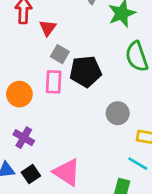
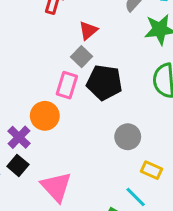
red triangle: (48, 28) -> (88, 30), moved
orange circle: (19, 94) -> (45, 116), moved
black square: (31, 174) -> (18, 165), moved, turned -30

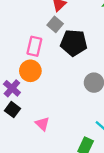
pink rectangle: (67, 85) -> (34, 46), moved
pink triangle: (56, 187) -> (42, 124), size x0.6

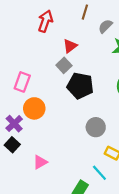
pink rectangle: (34, 46) -> (22, 82), moved
pink triangle: (42, 124) -> (40, 162), turned 40

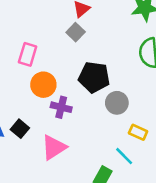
black pentagon: (80, 86) -> (94, 77), moved
purple cross: (14, 124) -> (61, 107), moved, turned -30
pink triangle: (40, 162) -> (54, 147), size x1.5

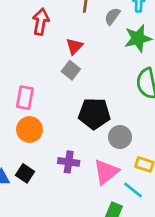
orange circle: (43, 85) -> (29, 129), moved
purple cross: (61, 107) -> (69, 162), moved
pink triangle: (54, 147) -> (106, 172), moved

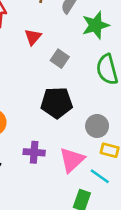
gray square: (71, 70) -> (60, 59), moved
gray circle: (120, 137) -> (97, 126), moved

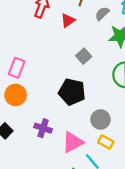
red triangle: (33, 37) -> (68, 20), moved

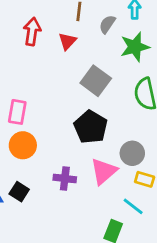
gray square: (84, 56) -> (96, 81), size x1.5
black pentagon: (72, 92) -> (91, 127), turned 30
pink triangle: (73, 142) -> (104, 171), moved

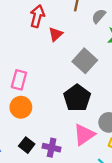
red triangle: (67, 41) -> (56, 34), moved
purple cross: (65, 179) -> (52, 148), moved
black square: (19, 192) -> (27, 145), moved

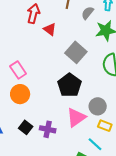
red triangle: (56, 34) -> (50, 29), turned -40
pink rectangle: (19, 80) -> (18, 70), turned -48

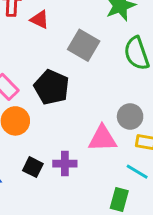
black pentagon: (69, 85) -> (52, 87), moved
pink triangle: (76, 117) -> (102, 139), turned 45

